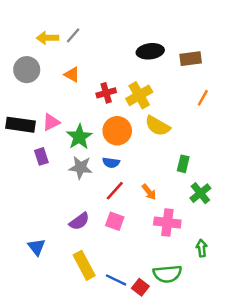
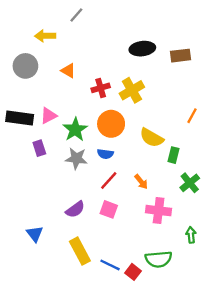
gray line: (73, 35) -> (76, 15), moved
orange line: (203, 98) -> (192, 116), moved
yellow semicircle: (158, 126) -> (152, 138), moved

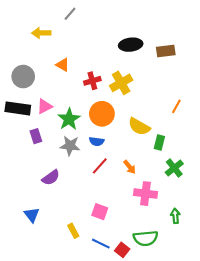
gray circle: (25, 66) -> (23, 77), moved
purple semicircle: (75, 209) -> (51, 178), moved
pink square: (109, 209) -> (100, 212), moved
yellow rectangle: (80, 251) -> (73, 231), size x0.6

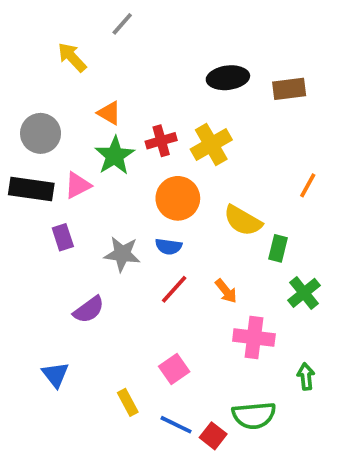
yellow arrow: (41, 33) -> (72, 57), turned 48
green star: (69, 119) -> (115, 156), moved
pink square: (100, 212) -> (174, 369), turned 35

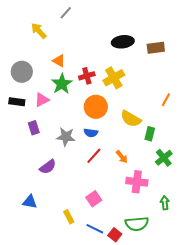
black rectangle: (31, 189) -> (17, 102), size x0.7
blue triangle: (55, 375) -> (30, 202), turned -42

